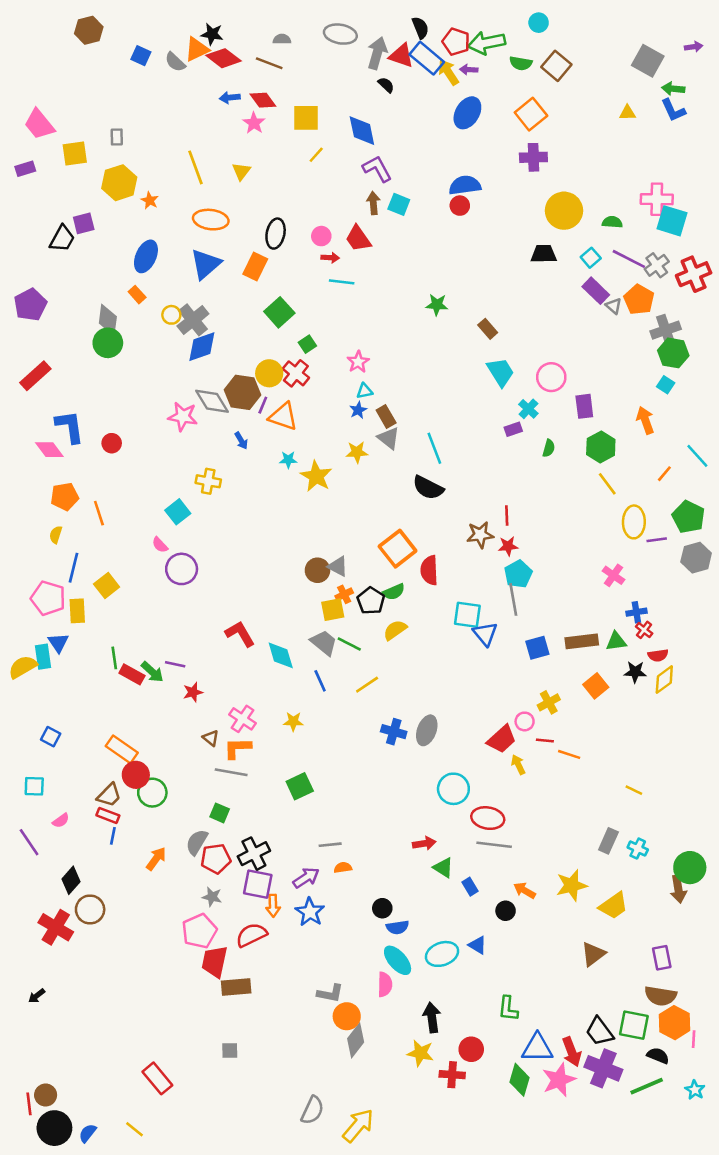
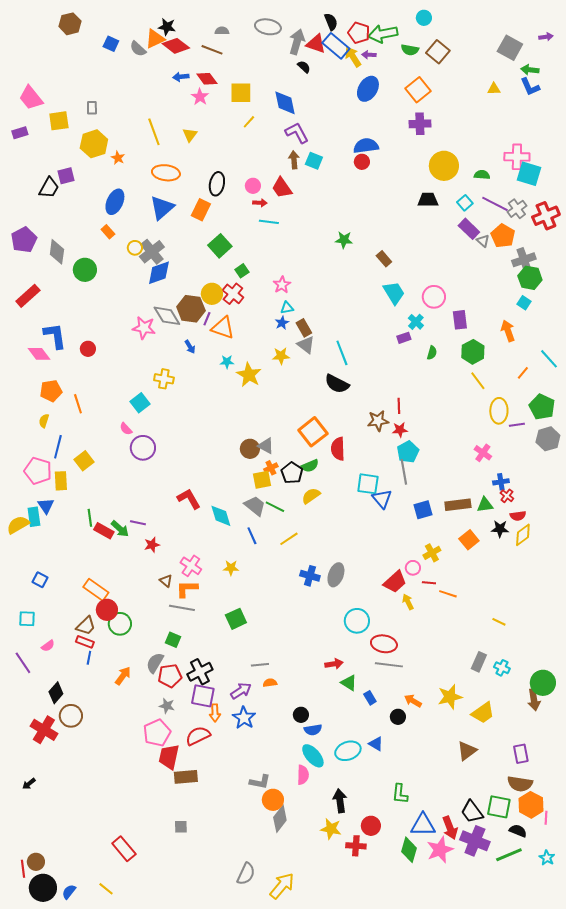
gray diamond: (108, 320) -> (57, 252), moved

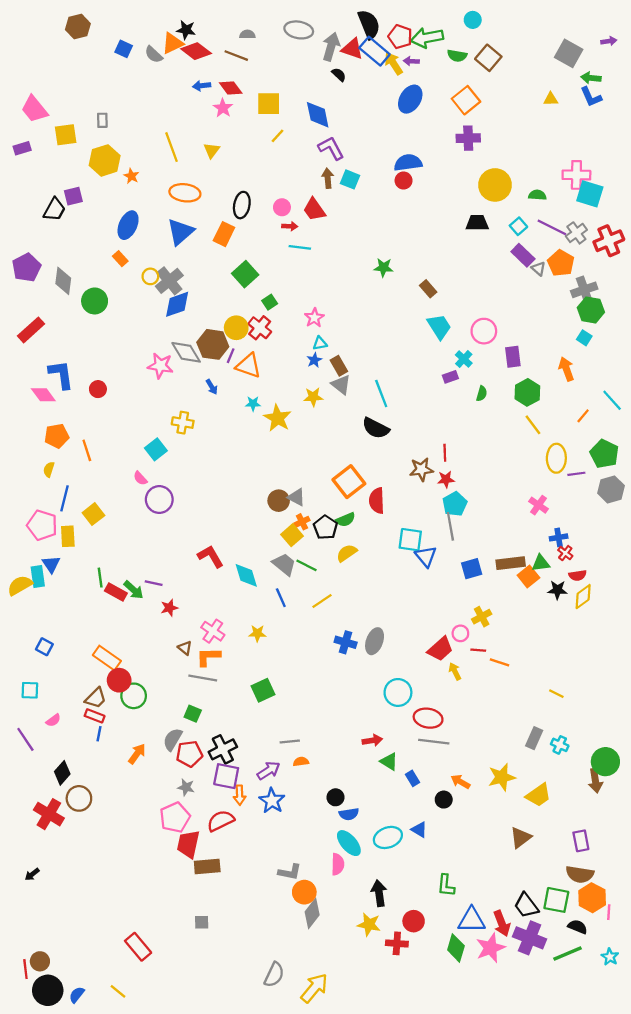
black semicircle: (331, 22) -> (369, 24), size x1.5
yellow square: (262, 480) -> (292, 535), turned -30
orange square: (469, 540) -> (528, 576), moved

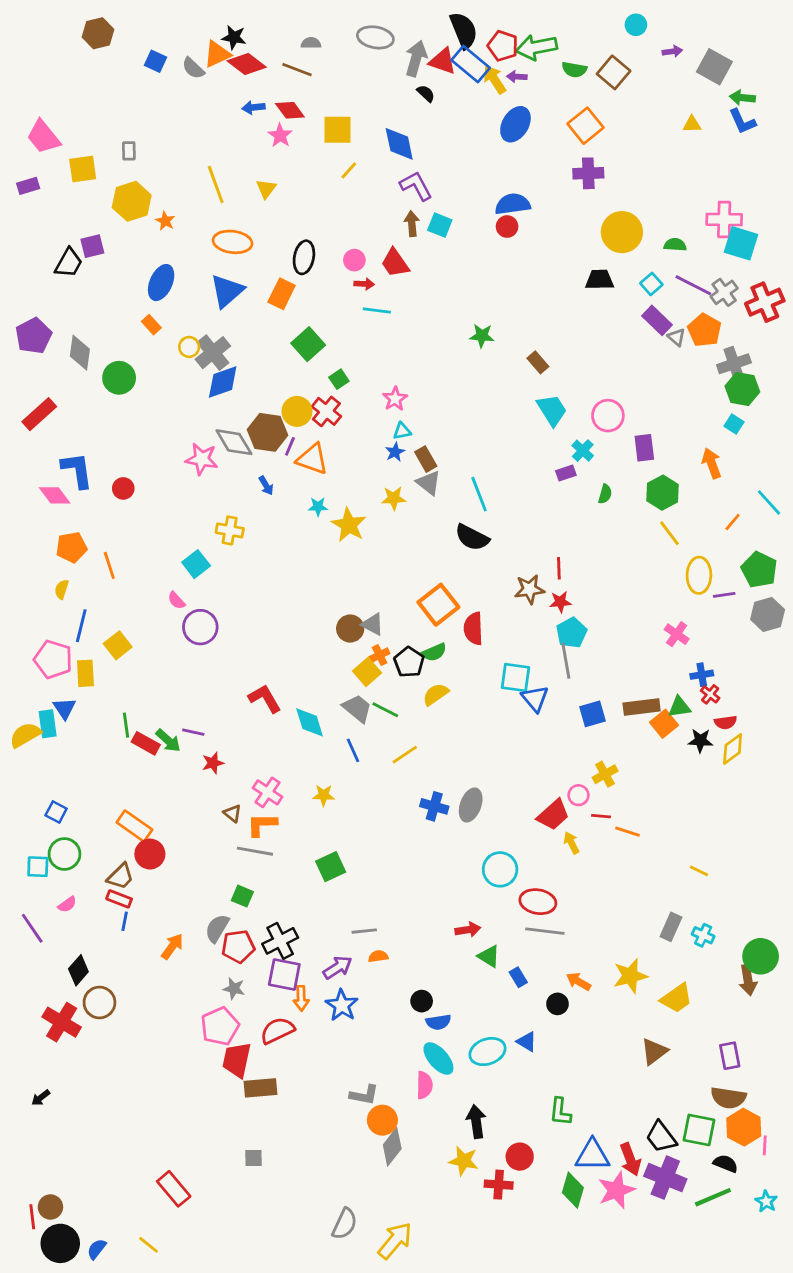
cyan circle: (473, 20) -> (636, 25), moved
purple arrow: (609, 41) -> (672, 51), moved
green circle: (134, 696) -> (64, 854), moved

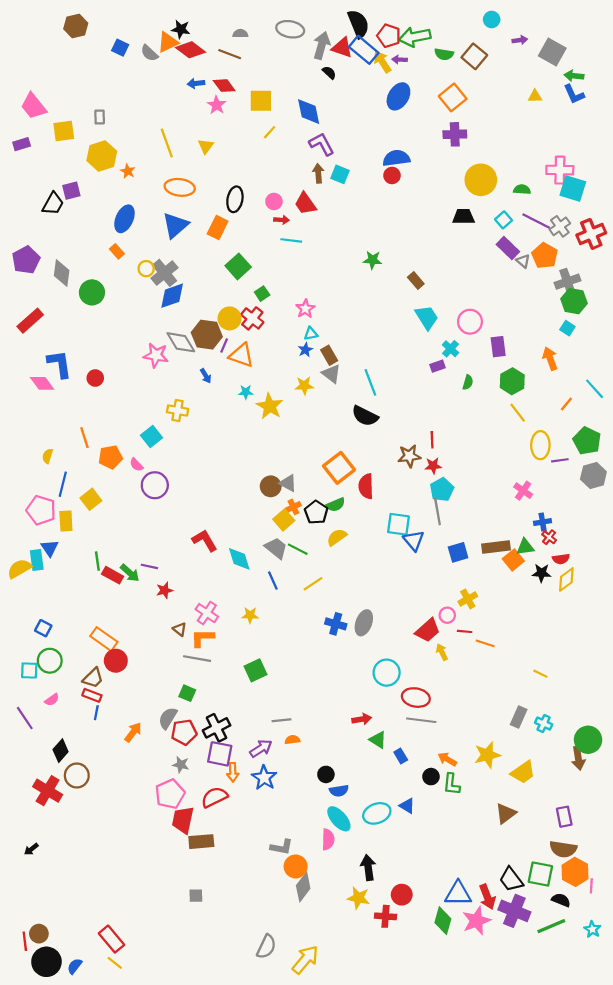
orange pentagon: (71, 547) -> (110, 457), moved
green L-shape: (560, 1112) -> (452, 784), moved
red rectangle: (174, 1189) -> (111, 939), moved

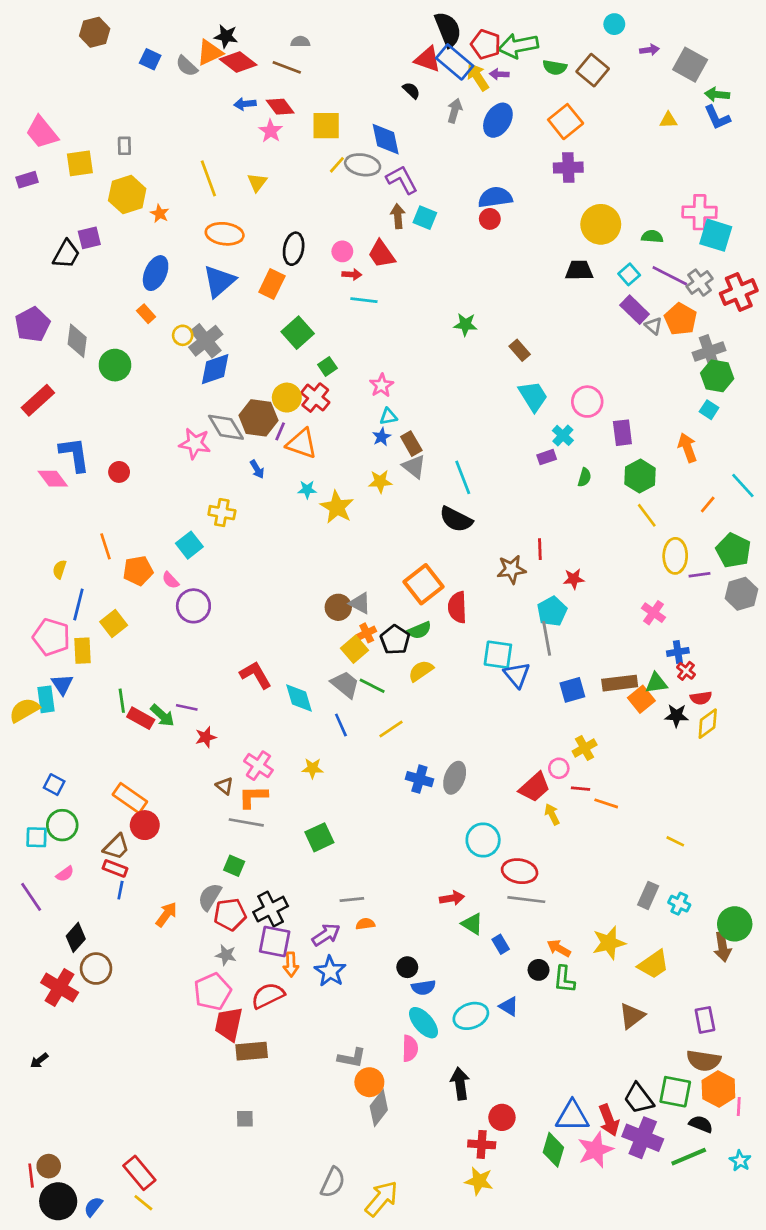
gray ellipse: (290, 29) -> (363, 165), moved
gray arrow: (322, 45) -> (455, 111), moved, size x0.7
red star: (433, 466) -> (574, 579), moved
yellow star: (358, 898) -> (479, 1181), moved

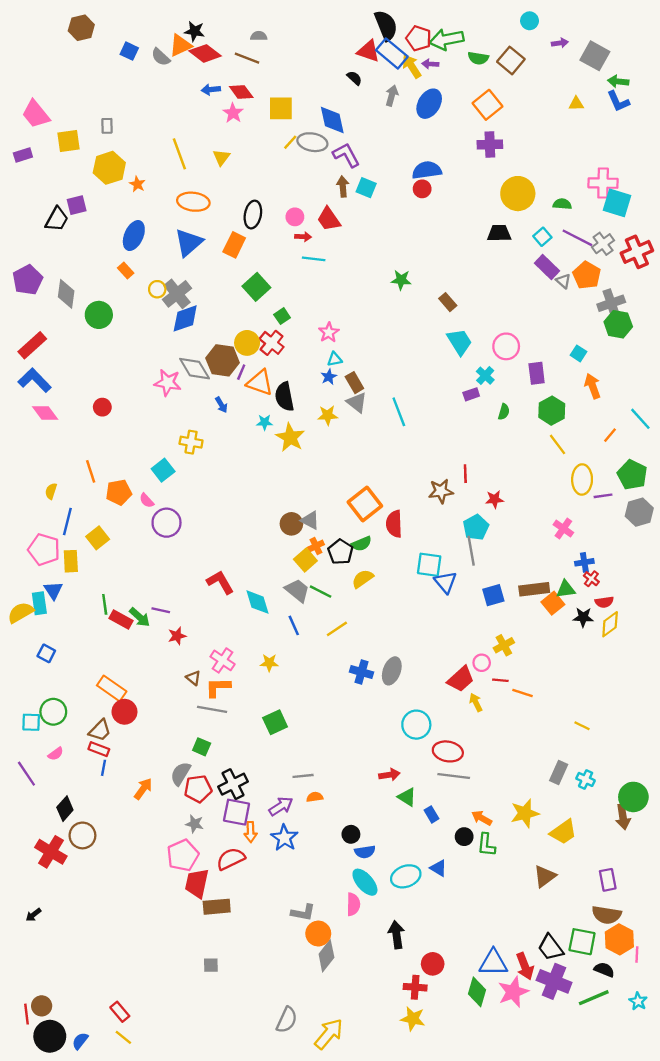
cyan square: (709, 410) -> (579, 353), moved
blue L-shape: (74, 454) -> (35, 380), moved, turned -36
black semicircle: (456, 519) -> (284, 397), moved, turned 52
blue square: (54, 785) -> (46, 653), moved
red rectangle: (139, 1173) -> (120, 1012), size x0.7

